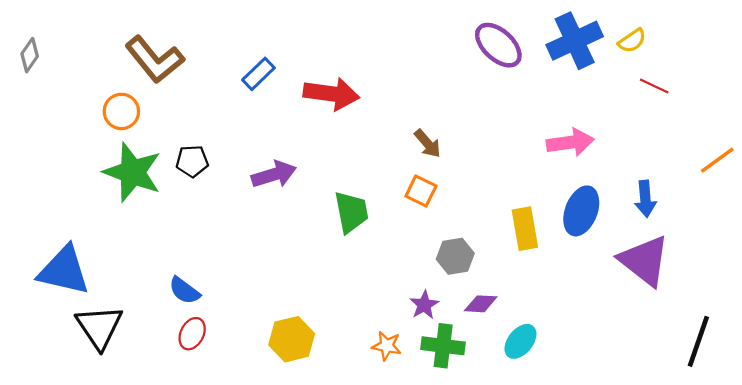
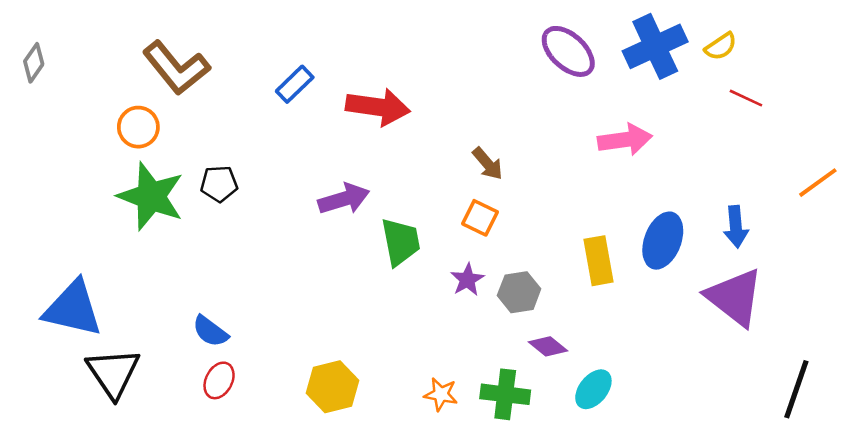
pink arrow: (570, 142) -> (625, 140), moved
purple arrow: (274, 174) -> (344, 199), moved
purple diamond: (481, 304) -> (548, 346), turned 36
purple star: (424, 305) -> (467, 280), moved

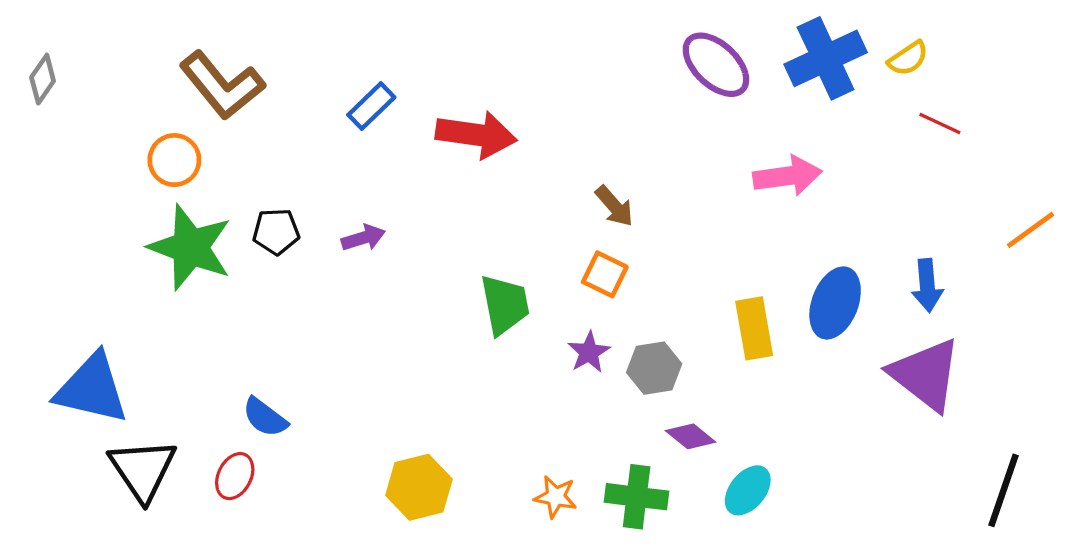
purple arrow: (344, 199) -> (363, 238), moved, size x0.7
red ellipse: (219, 380) -> (235, 476), moved

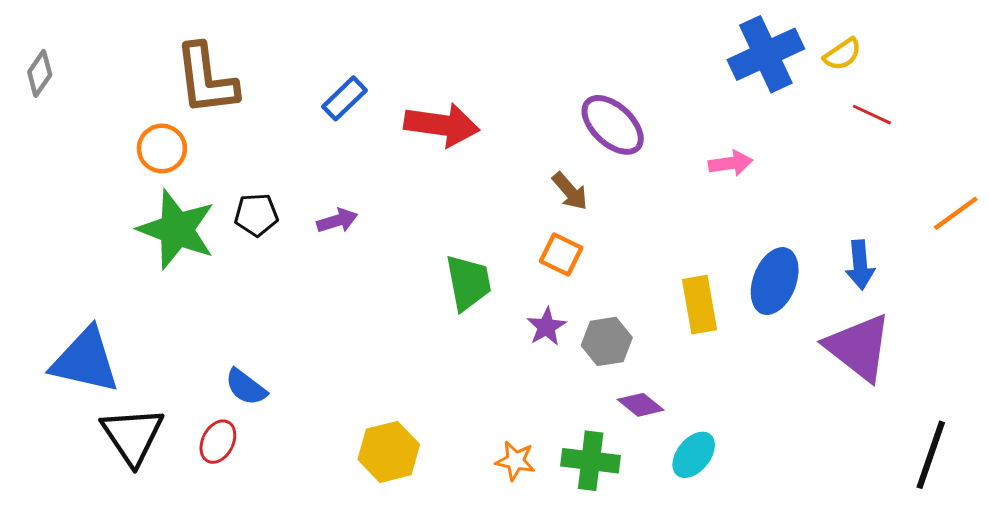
purple ellipse: (716, 65) -> (613, 125), moved
brown L-shape: (222, 85) -> (206, 79), turned 32
pink arrow: (787, 176) -> (730, 163), size x0.7

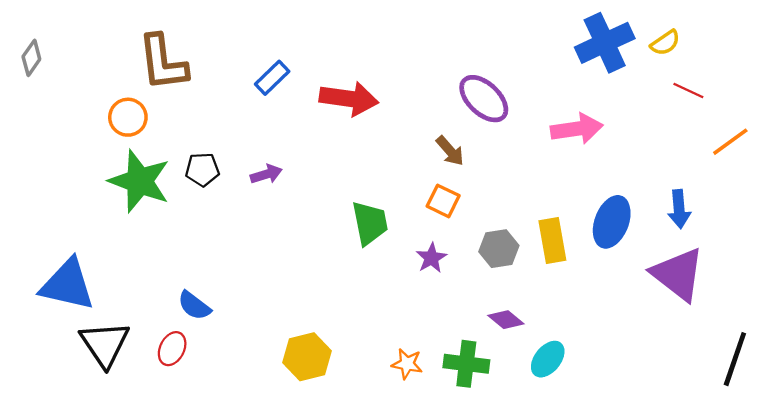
pink arrow: (730, 163) -> (577, 129), size x1.5
orange line: (956, 213) -> (730, 142), moved
gray hexagon: (607, 341) -> (499, 249), moved

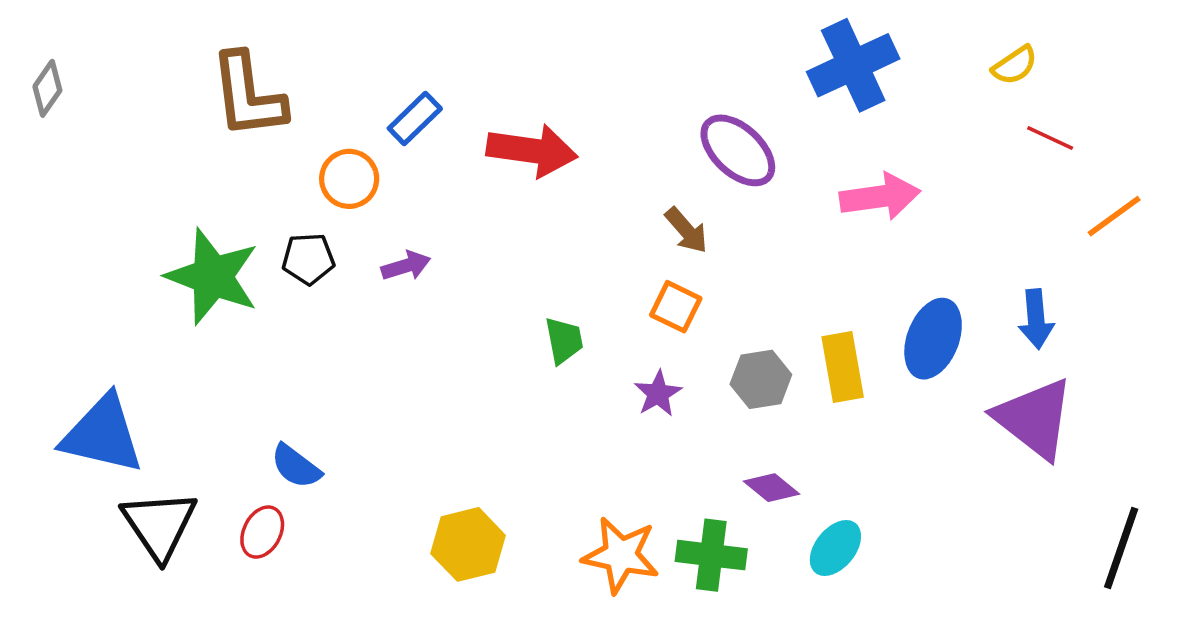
blue cross: (605, 43) -> (853, 65), moved
orange circle: (128, 117) -> (349, 179), moved
green trapezoid: (370, 223) -> (564, 340), size x0.7
orange star: (407, 364) -> (621, 555), size x1.6

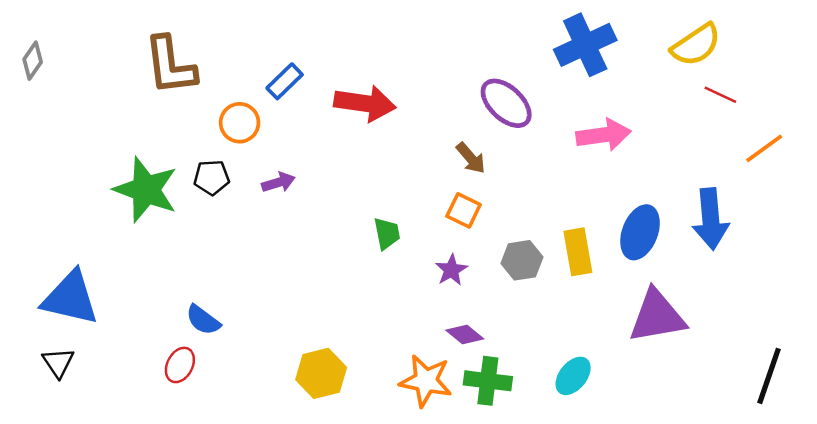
yellow semicircle: (1015, 65) -> (696, 45), size x1.6
blue arrow: (1036, 319) -> (711, 219), size x1.5
purple triangle: (1034, 418) -> (657, 316), moved, turned -48
purple diamond: (772, 488) -> (465, 335), moved
black triangle: (159, 525) -> (58, 363), moved, size x0.6

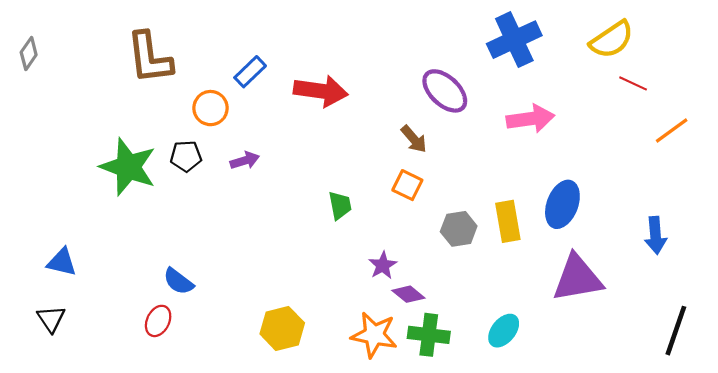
blue arrow: (711, 219) -> (656, 235), moved, size x0.7
purple star: (451, 270) -> (383, 265), moved
blue triangle: (70, 298) -> (62, 262), size x0.6

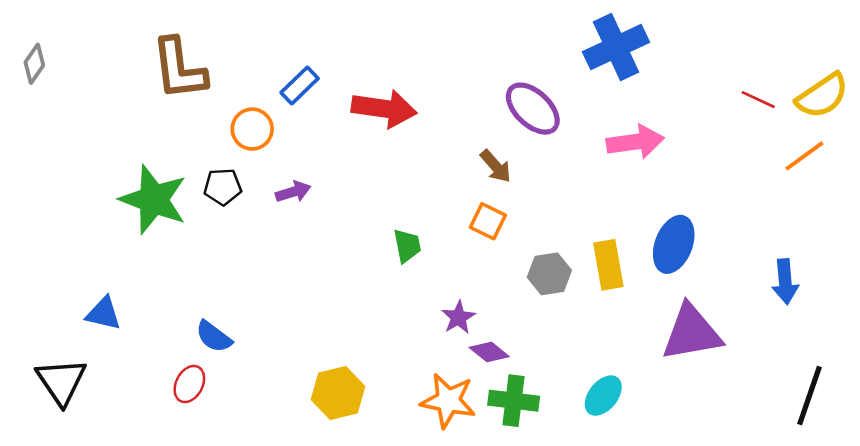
yellow semicircle: (612, 40) -> (822, 96), moved
blue triangle: (62, 262) -> (104, 314), moved
black triangle: (51, 319) -> (61, 381), size x1.5

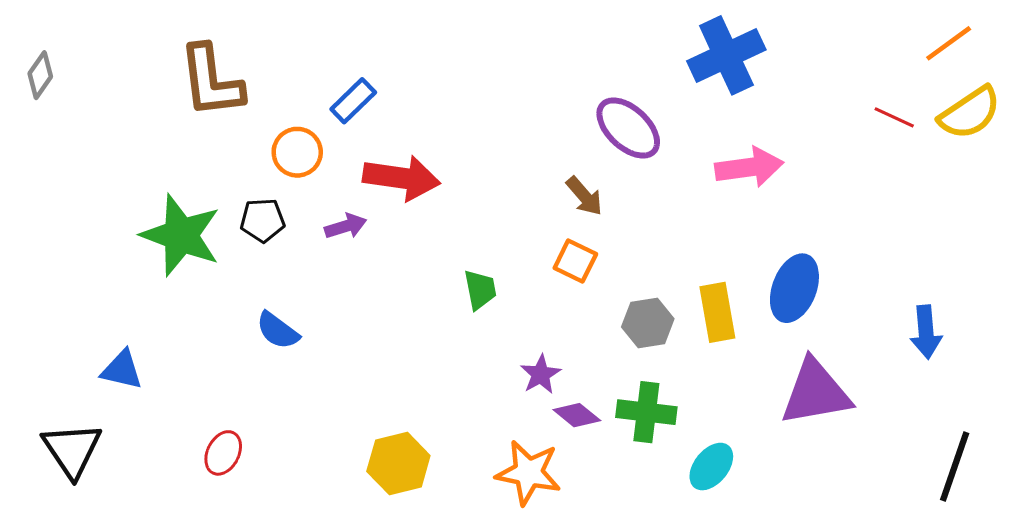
red arrow: (384, 109) -> (402, 178), moved
orange line: (804, 156) -> (949, 43), moved
blue semicircle: (214, 337) -> (278, 331), moved
green cross: (514, 401) -> (646, 412), moved

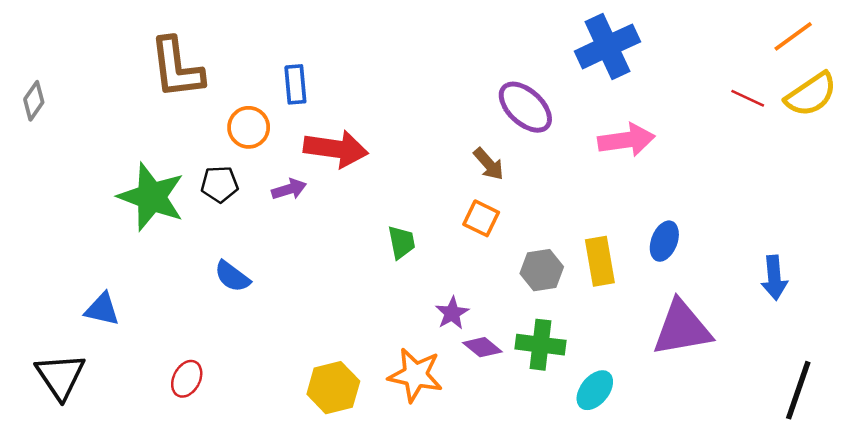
gray diamond: (40, 75) -> (34, 101), moved
blue rectangle: (353, 101) -> (295, 84), turned -51
blue ellipse: (794, 288) -> (664, 241), size x0.7
orange star: (528, 473) -> (415, 375), moved

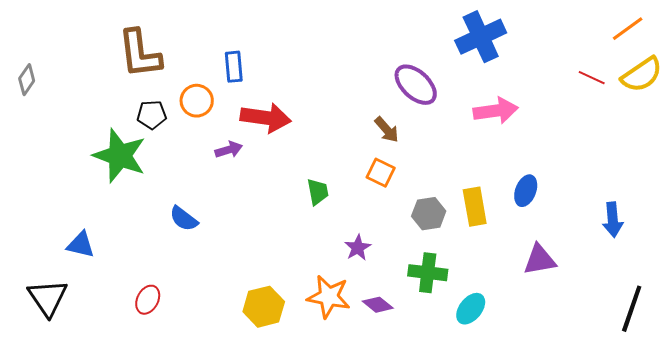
black pentagon: (220, 184) -> (152, 115), moved
purple triangle: (682, 328) -> (540, 260), size x0.7
purple diamond: (482, 347) -> (378, 305), moved

